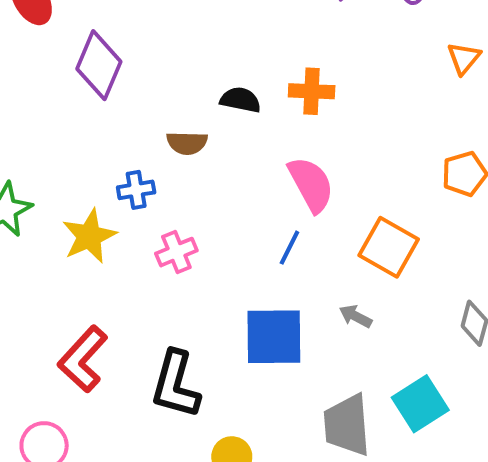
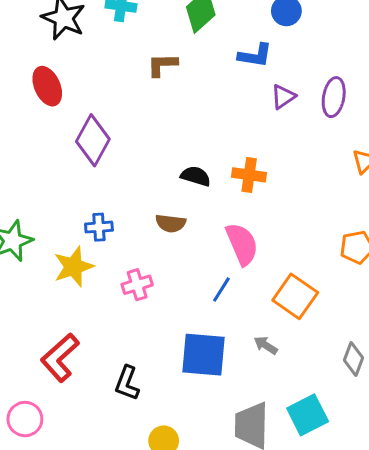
brown semicircle: (187, 143) -> (171, 223), moved
blue cross: (136, 190) -> (99, 227), moved
black L-shape: (176, 385) -> (127, 383), size x0.7

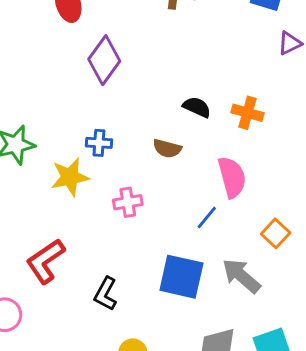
orange square: (295, 296) -> (276, 233), size x0.7
gray arrow: (266, 345) -> (241, 276), size x1.8

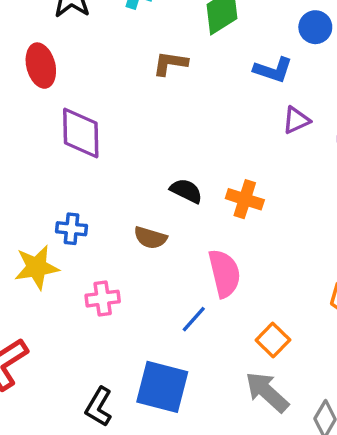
purple diamond: (104, 60) -> (81, 133), turned -39
gray arrow: (241, 276) -> (267, 392), moved
black L-shape: (106, 294) -> (99, 407), moved

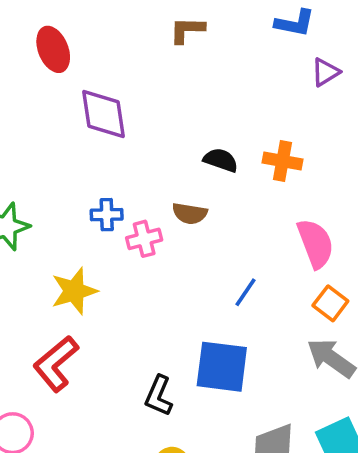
yellow star: (37, 267) -> (74, 291), moved
pink semicircle: (224, 273) -> (315, 244), moved
pink cross: (103, 299) -> (144, 239), moved

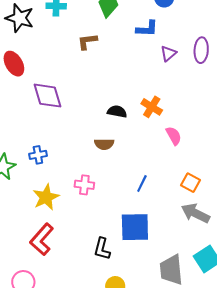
orange cross: (283, 161) -> (152, 107), turned 30
blue cross: (107, 215) -> (38, 155), moved
pink cross: (144, 239) -> (84, 185), moved, turned 30
pink semicircle: (315, 244) -> (174, 136), moved, size x0.7

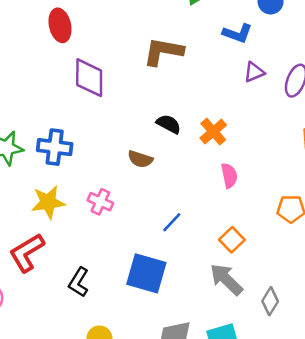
brown L-shape: (87, 41) -> (163, 52), moved, size x1.5
blue cross: (38, 155) -> (55, 147), size x1.5
black L-shape: (102, 249) -> (79, 282), moved

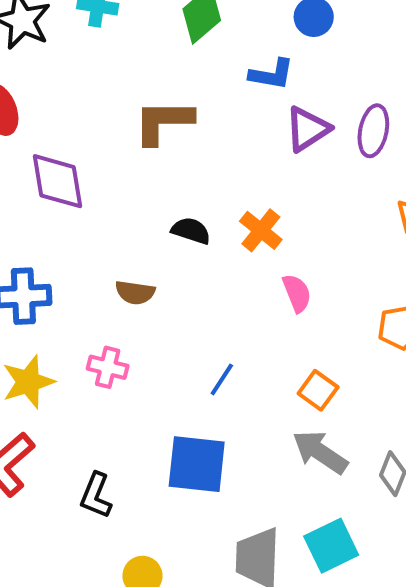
purple triangle: (254, 72) -> (307, 129), size x1.4
brown semicircle: (140, 159) -> (135, 292), moved

